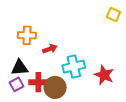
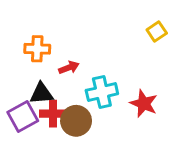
yellow square: (113, 14) -> (157, 32), moved, turned 32
black triangle: (20, 68) -> (41, 93), moved
purple square: (16, 84) -> (23, 116), size x1.5

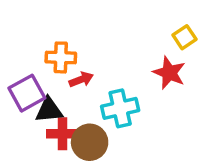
orange cross: (37, 49) -> (61, 57), moved
red star: (144, 104) -> (169, 73), moved
purple square: (23, 116) -> (27, 93), moved

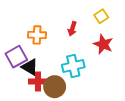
yellow square: (184, 37) -> (101, 16), moved
red arrow: (81, 80) -> (72, 29), moved, turned 128
black triangle: (49, 110) -> (30, 67), turned 36

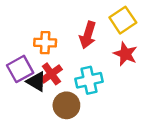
yellow square: (101, 16) -> (123, 20), size x1.5
red arrow: (72, 29) -> (88, 35), size x1.5
red cross: (38, 82) -> (51, 74), moved, turned -36

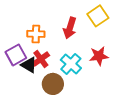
red star: (125, 54) -> (99, 56), moved, turned -30
cyan cross: (89, 80) -> (71, 64), turned -35

